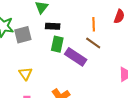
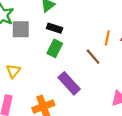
orange line: (94, 24) -> (107, 38), moved
purple rectangle: (76, 57) -> (69, 83), moved

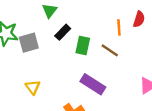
black rectangle: (55, 28) -> (63, 32), turned -48
green rectangle: (55, 48) -> (83, 45), moved

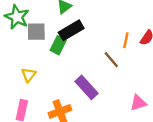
black rectangle: (63, 32) -> (71, 30), size x1.5
green rectangle: (83, 45) -> (58, 45), moved

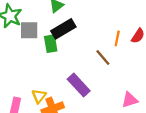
green rectangle: (58, 45) -> (51, 44), turned -36
yellow triangle: (29, 75) -> (39, 96), moved

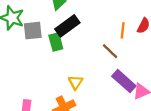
purple rectangle: (79, 85) -> (124, 81), moved
yellow triangle: (39, 96) -> (76, 82), moved

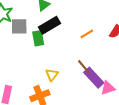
orange line: (123, 30) -> (87, 34), moved, turned 48
brown line: (110, 51) -> (84, 67), moved

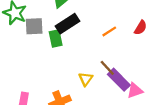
yellow triangle: (52, 75) -> (86, 79), moved

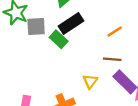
green rectangle: (56, 39) -> (59, 39), turned -35
brown line: (107, 68) -> (112, 59), moved, turned -42

